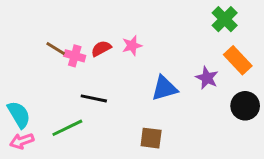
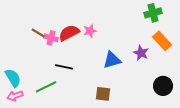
green cross: (225, 19) -> (153, 13), turned 30
red semicircle: (101, 48) -> (69, 33), size x1.5
black circle: (245, 106) -> (163, 86), moved

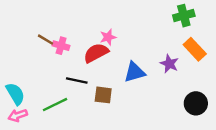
red semicircle: (69, 33) -> (96, 53), moved
brown square: (103, 94) -> (103, 95), moved

